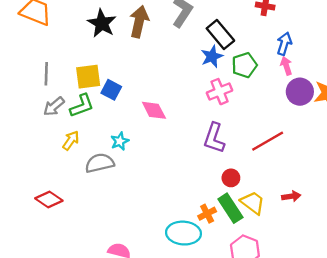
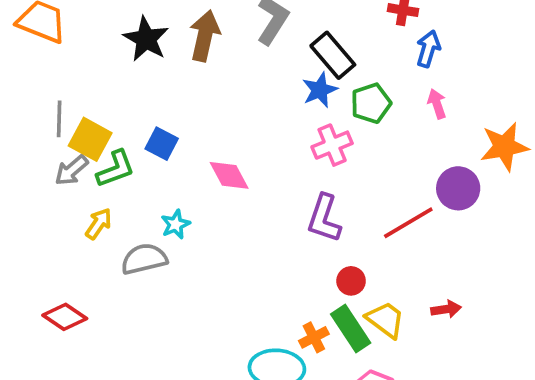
blue arrow: (284, 44) -> (428, 49), moved
yellow square: (88, 77) -> (90, 139), moved, turned 36
purple circle: (300, 92) -> (458, 188), moved

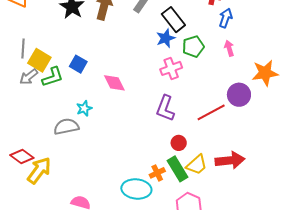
yellow arrow: (99, 224) -> (39, 170), moved, size x1.6
red arrow: (446, 309) -> (230, 160), size x1.8
yellow trapezoid: (386, 320) -> (197, 165), turned 100

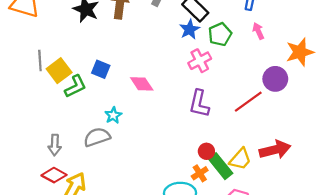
yellow square: (39, 60) -> (59, 71), turned 30
gray arrow: (29, 77) -> (55, 145), moved, turned -42
red circle: (179, 143) -> (206, 151), moved

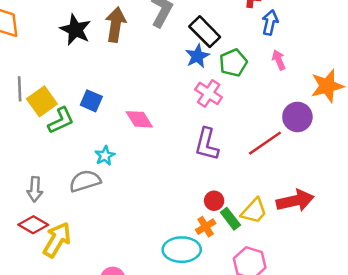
pink cross: (200, 61) -> (209, 93), turned -30
green rectangle: (221, 166) -> (230, 219), size x0.7

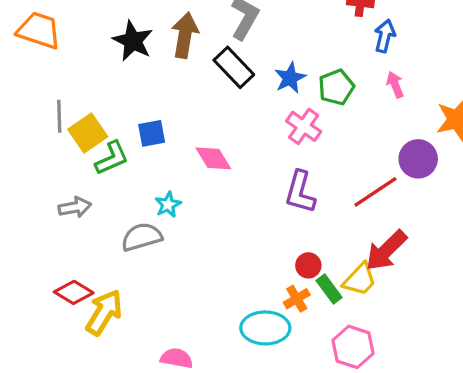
black rectangle: (205, 32) -> (234, 67), moved
blue square: (91, 101) -> (152, 133), turned -35
gray arrow: (35, 189) -> (75, 207), moved, turned -105
red arrow: (295, 201) -> (386, 250), moved, turned 147

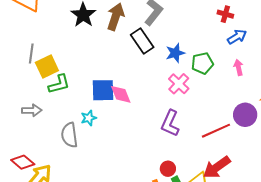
blue arrow: (385, 36) -> (237, 37), turned 36
blue square: (152, 133) -> (103, 90), moved, size x1.4
gray semicircle: (142, 237) -> (69, 135), turned -90

